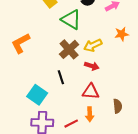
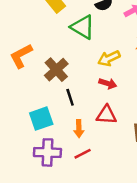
brown cross: (69, 49) -> (56, 70), moved
cyan square: (37, 95) -> (41, 119), turned 36
orange arrow: (90, 114) -> (79, 129), moved

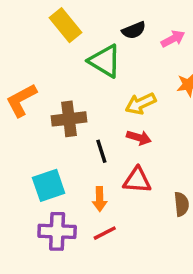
brown cross: (56, 70) -> (69, 119), turned 35
black line: (70, 97) -> (101, 151), moved

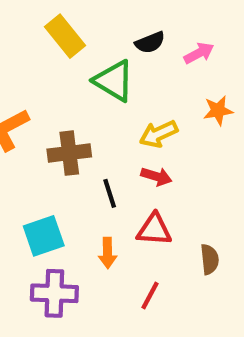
red line: (105, 233) -> (150, 295), moved, turned -35

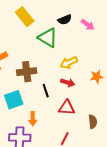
pink arrow: (199, 53) -> (88, 25), turned 64
orange star: (218, 111) -> (97, 77), moved
cyan square: (44, 236) -> (14, 100), moved
orange arrow: (108, 253) -> (33, 119), moved

